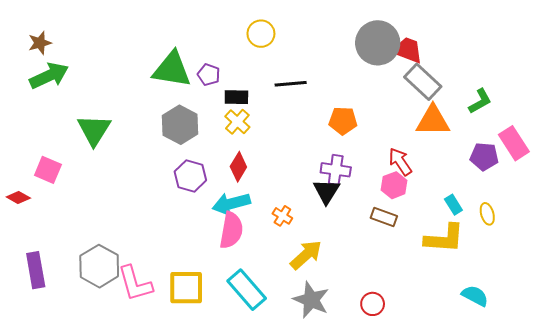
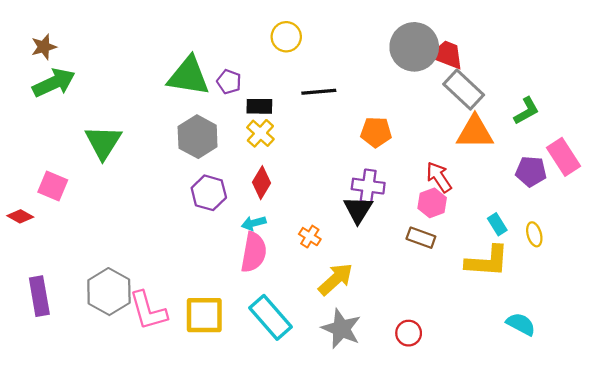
cyan arrow: (231, 204) -> (254, 223), size x0.6

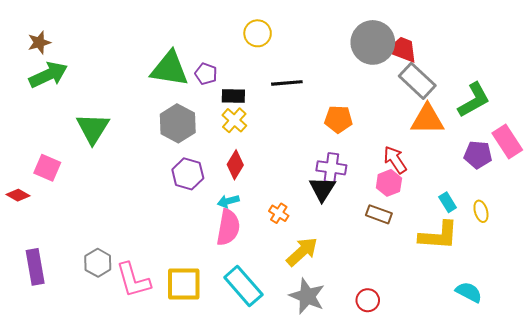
green L-shape: (526, 111) -> (474, 100), size x1.4
gray hexagon: (109, 292) -> (98, 263), size x0.7

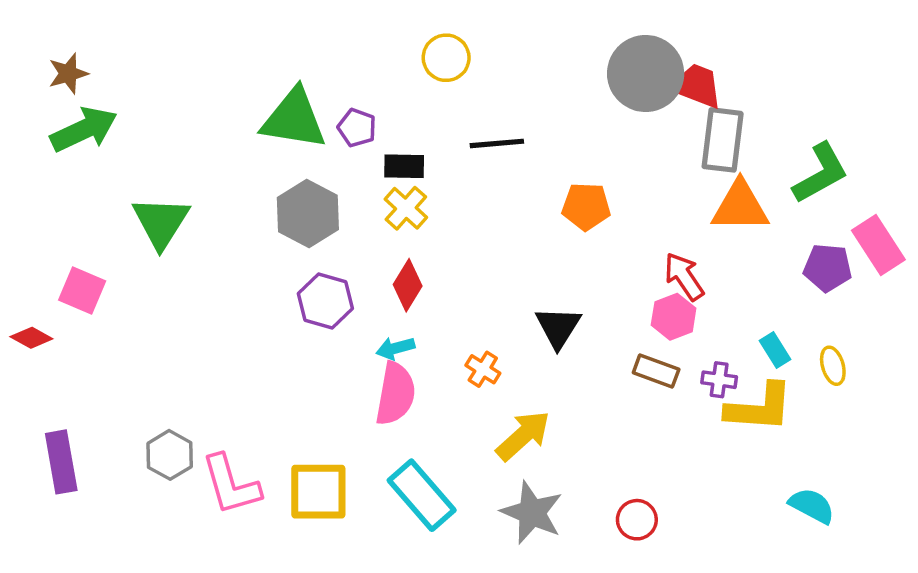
gray rectangle: (417, 81) -> (723, 140), turned 54
purple cross: (331, 168) -> (719, 380), moved, size x0.7

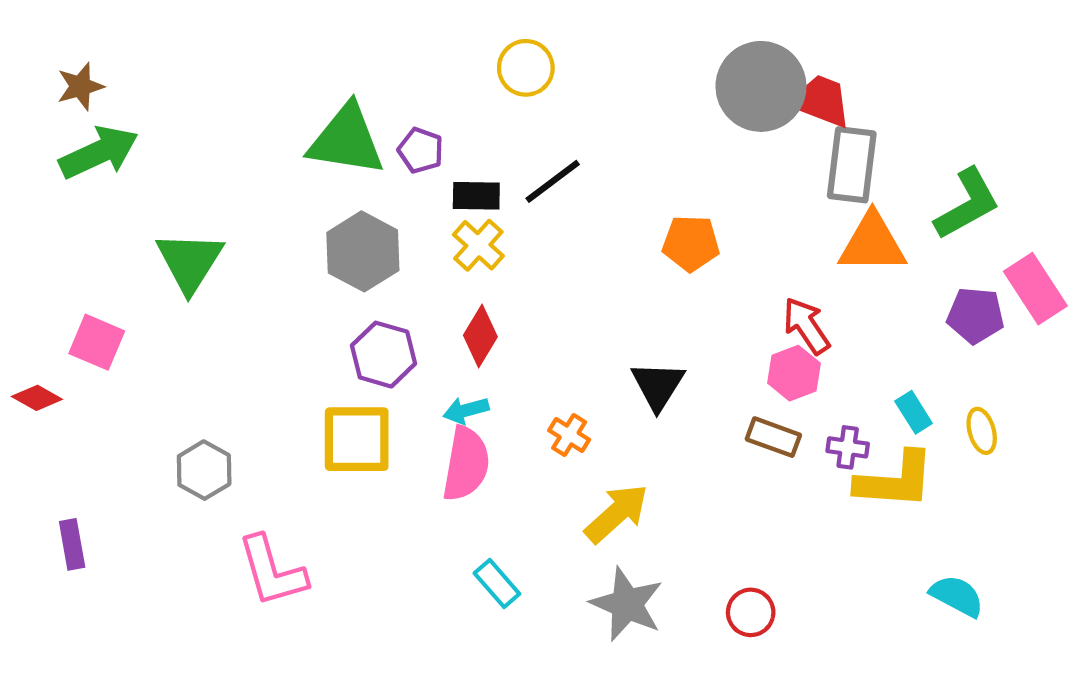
black line: (497, 143) -> (553, 181), moved, turned -32
gray hexagon: (170, 455) -> (204, 470), moved
purple rectangle: (61, 462) -> (72, 544), size x0.7
yellow square: (318, 492) -> (357, 439), moved
cyan rectangle: (422, 495) -> (497, 584), size x0.6

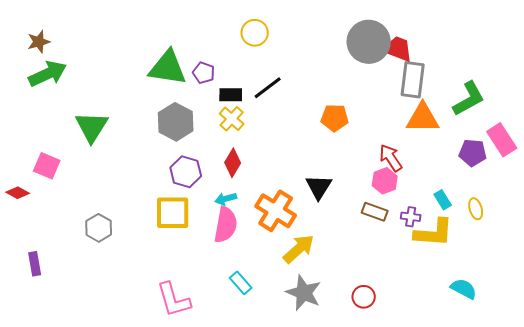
orange cross: (569, 435) -> (276, 211), size x2.0
pink L-shape: (272, 571) -> (174, 300), moved

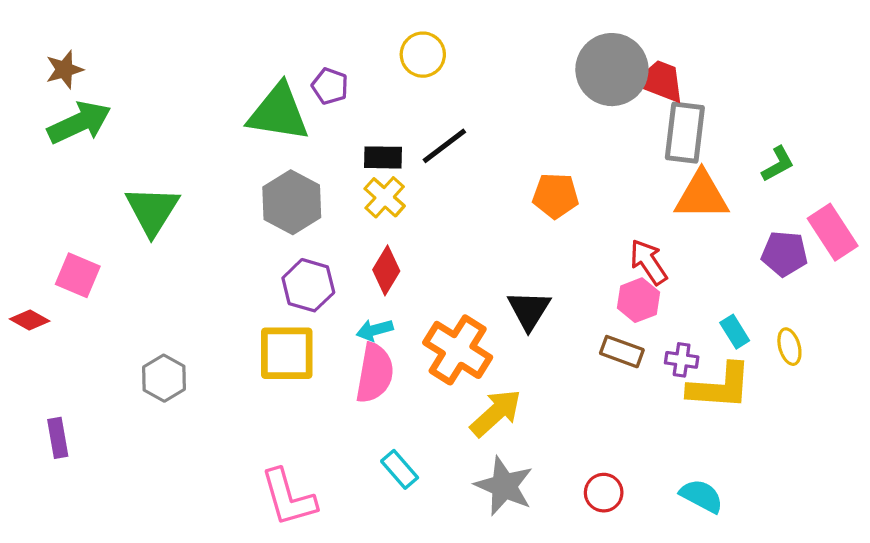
purple pentagon: (204, 73) -> (330, 86), moved
green L-shape: (469, 99) -> (778, 164), size x0.6
cyan semicircle: (464, 289) -> (702, 496), moved

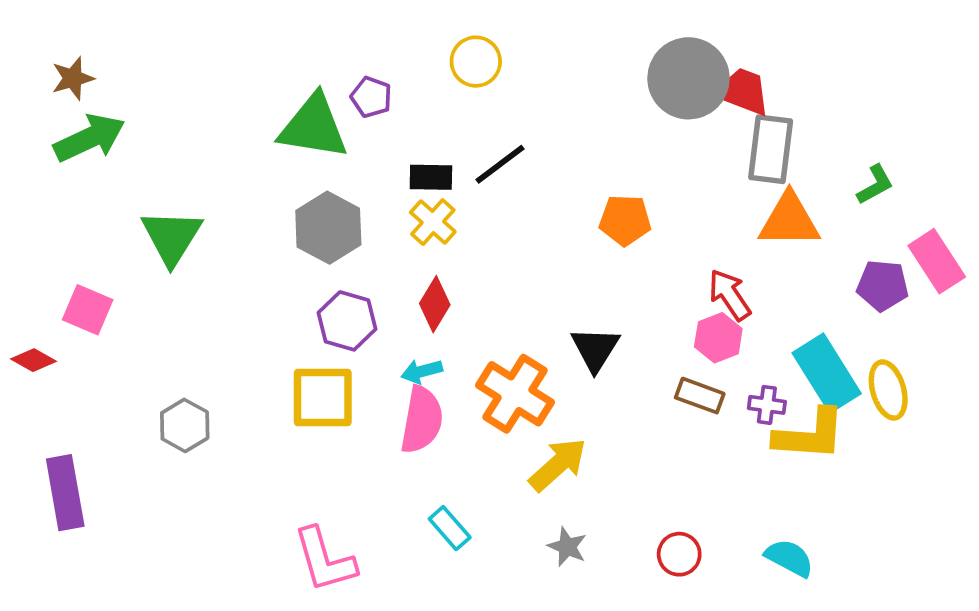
cyan rectangle: (735, 332) -> (827, 373), size x2.0
yellow ellipse: (789, 347) -> (888, 390), size x1.4
purple rectangle: (58, 438) -> (65, 493), size x1.6
gray star: (504, 486) -> (567, 547), size x0.6

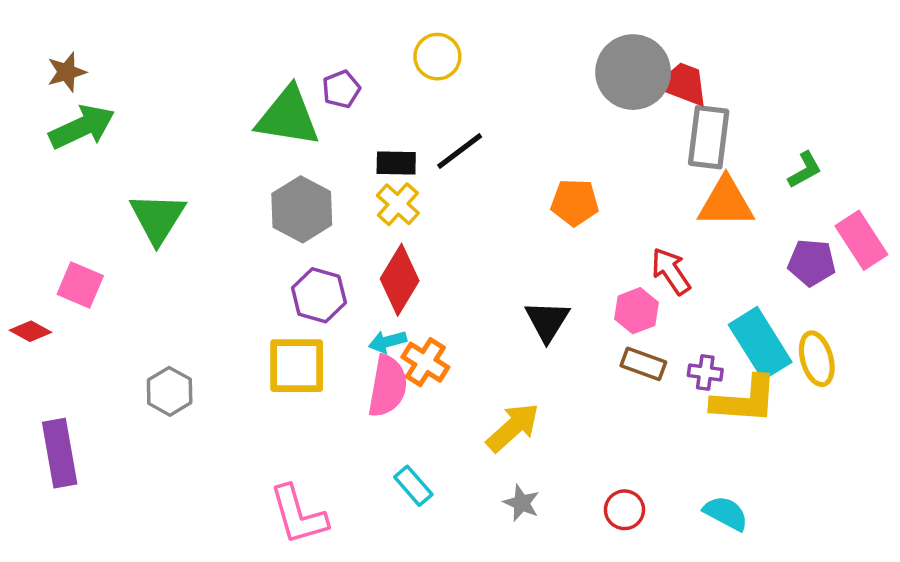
purple pentagon: (371, 97) -> (341, 89), turned 30
red diamond: (435, 304) -> (400, 280), size x1.4
pink hexagon: (718, 338) -> (637, 311), moved
orange cross: (515, 394) -> (425, 362), moved, size x0.7

